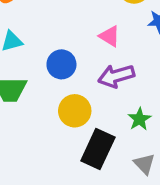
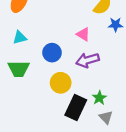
green star: (139, 119) -> (99, 98), moved

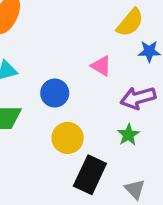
purple arrow: (88, 60) -> (138, 98), moved
green star: (99, 98) -> (128, 135), moved

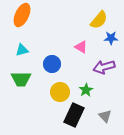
green star: (128, 135) -> (86, 90), moved
gray triangle: (135, 189) -> (105, 116), moved

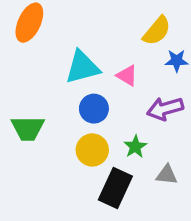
cyan triangle: (22, 50) -> (82, 67), moved, size x1.6
blue circle: (52, 64) -> (94, 109), moved
gray triangle: (105, 116) -> (167, 175), moved, turned -40

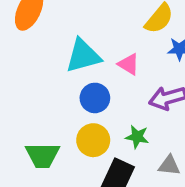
green trapezoid: (28, 128) -> (43, 155), moved
green star: (135, 147) -> (137, 137), turned -30

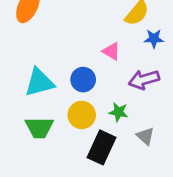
cyan triangle: (83, 56) -> (39, 82), moved
gray triangle: (169, 165) -> (145, 136), turned 36

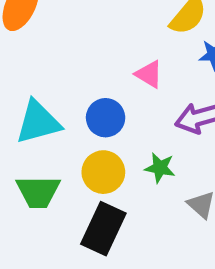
black rectangle: (102, 147) -> (103, 229), moved

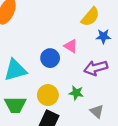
blue circle: (106, 118) -> (50, 58), moved

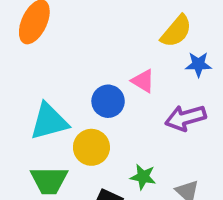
green star: (76, 93) -> (143, 177), moved
yellow circle: (48, 95) -> (91, 147), moved

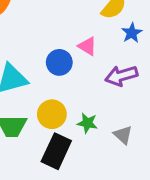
blue star: (198, 64) -> (132, 33), turned -30
yellow circle: (91, 147) -> (52, 114), moved

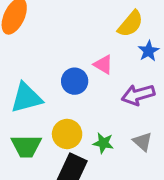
gray triangle: (123, 135) -> (143, 142), moved

